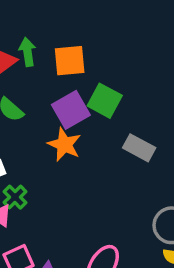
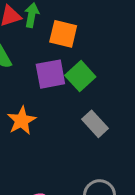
orange star: (64, 145) -> (22, 121), moved

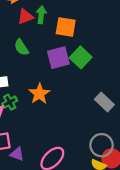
gray rectangle: (95, 124) -> (104, 102), moved

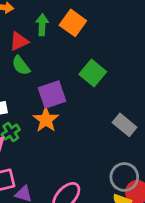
red triangle: (25, 17) -> (19, 41), moved
orange square: (66, 27) -> (73, 23), moved, turned 30
purple square: (58, 58) -> (52, 95), moved

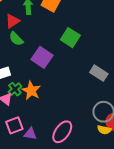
purple square: (52, 95) -> (42, 57), turned -30
orange star: (46, 120) -> (31, 91), moved

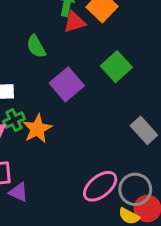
red triangle: (12, 21) -> (74, 22), moved
pink ellipse: (62, 132) -> (100, 186), moved

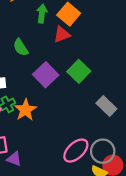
red triangle: (74, 22) -> (62, 34), moved
green square: (116, 67) -> (79, 71), moved

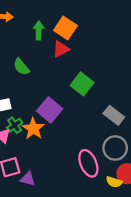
purple square: (46, 75) -> (50, 110), moved
pink ellipse: (76, 151) -> (88, 163), turned -64
gray circle: (103, 151) -> (115, 148), moved

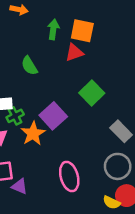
orange square: (65, 28) -> (82, 31), turned -30
green cross: (15, 125) -> (15, 116), moved
pink ellipse: (88, 163) -> (69, 177), moved

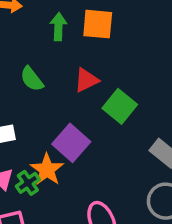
red triangle: (74, 53) -> (86, 80), moved
green cross: (15, 116) -> (28, 183), moved

